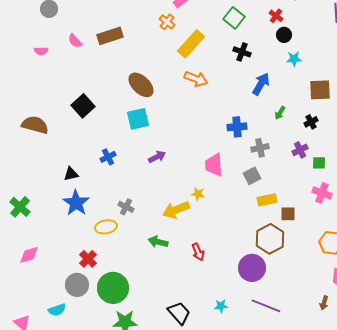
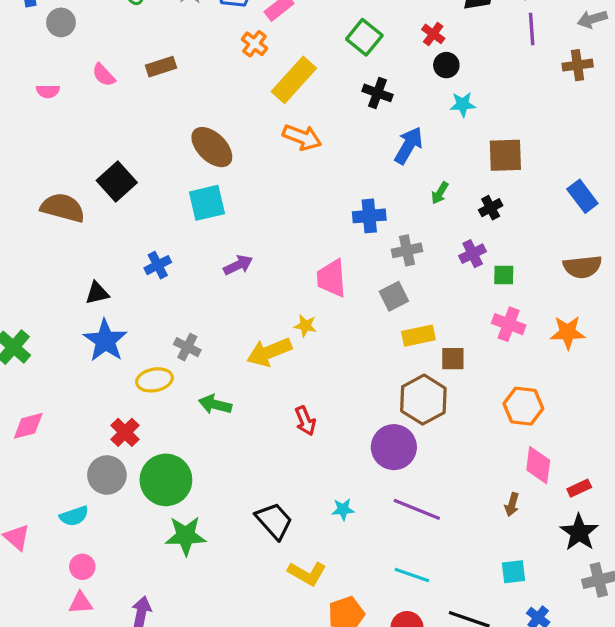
brown rectangle: (110, 36) -> (161, 67), size x0.7
brown semicircle: (35, 125) -> (63, 208), moved
green arrow: (158, 242) -> (215, 404), moved

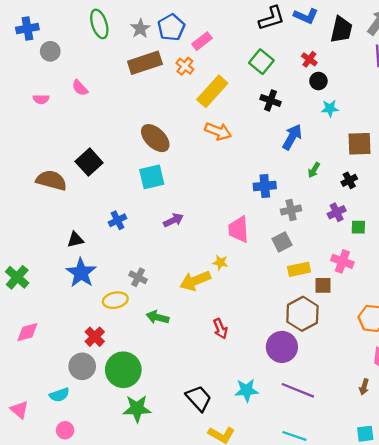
brown rectangle: (161, 67) -> (145, 63), moved, size x1.6
pink cross: (509, 324) -> (342, 261), moved
cyan star: (343, 509) -> (247, 390), size x1.5

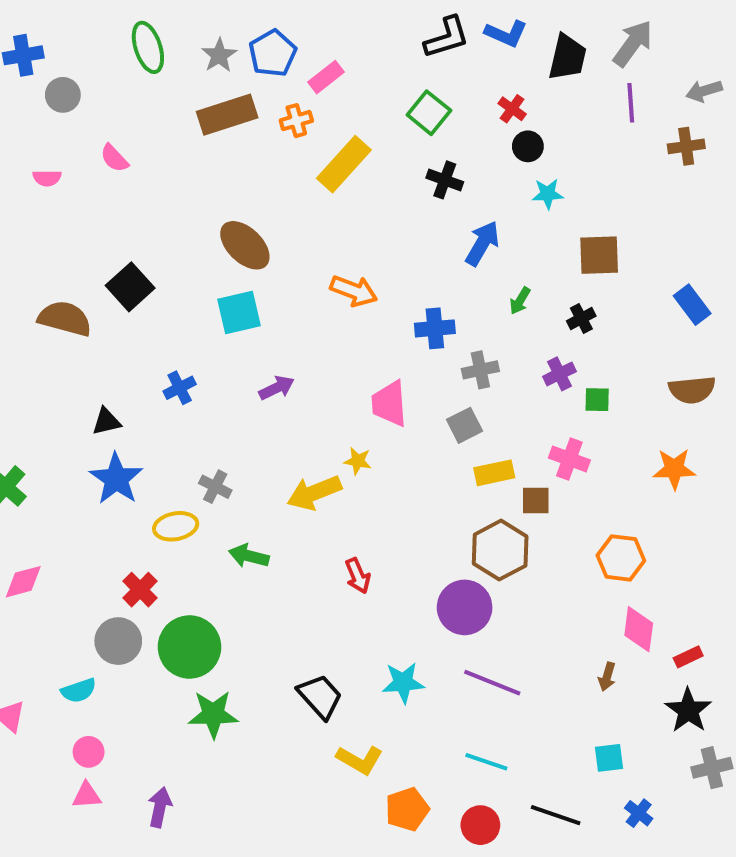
orange cross: (185, 66) -> (296, 121), turned 36
orange arrow: (218, 131) -> (354, 291), moved

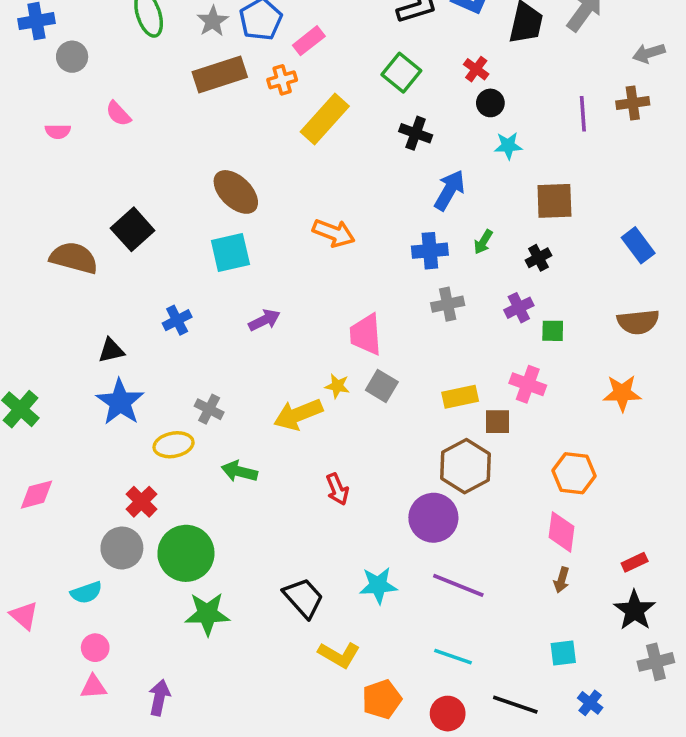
purple line: (631, 103) -> (583, 114), moved
blue cross: (435, 328) -> (430, 251), moved
gray square: (465, 425) -> (382, 386), moved, turned -32
pink diamond: (639, 629) -> (562, 532), moved

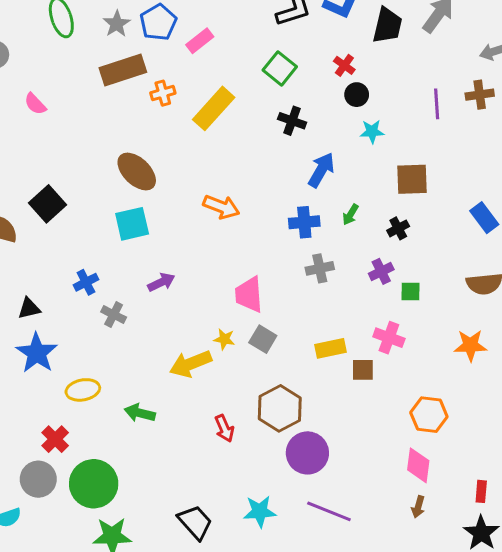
orange cross: (282, 80) -> (163, 93), moved
gray cross: (209, 409) -> (114, 315), moved
brown hexagon: (465, 466) -> (280, 408), moved
red rectangle: (635, 562) -> (481, 491), turned -60

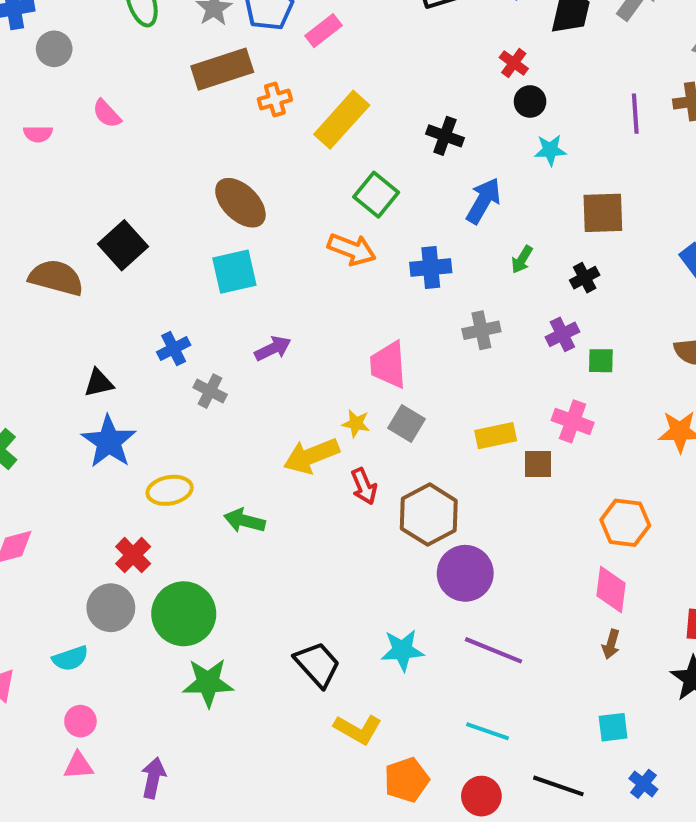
green square: (280, 68) -> (376, 195), moved
blue cross: (304, 222) -> (431, 268), moved
red arrow: (224, 428) -> (364, 486), moved

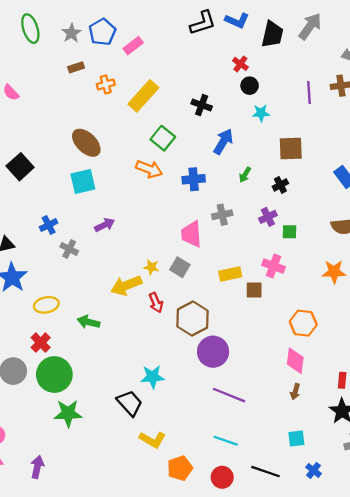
brown rectangle: (222, 69) -> (76, 67), size x0.5
pink trapezoid: (388, 365) -> (191, 234), moved
red cross: (133, 555) -> (41, 343), moved
cyan star: (402, 650) -> (153, 377), moved

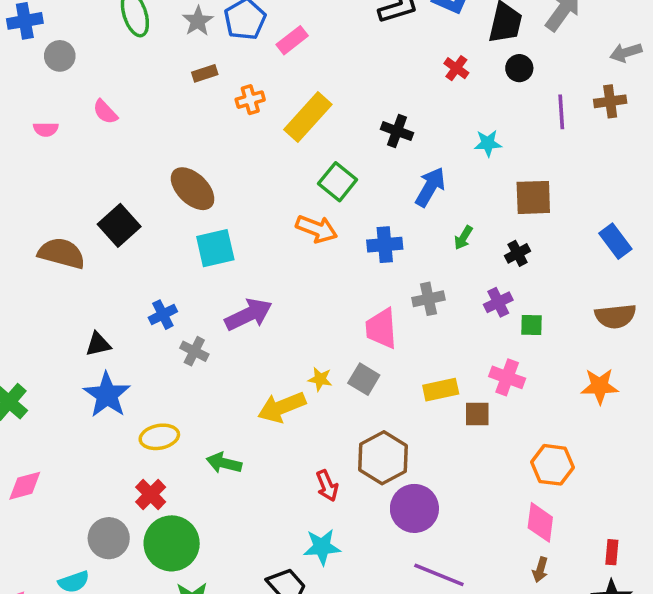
black circle: (250, 86) -> (519, 68), moved
brown ellipse: (86, 143) -> (193, 189), moved
purple arrow: (105, 225) -> (248, 315), size x1.5
red arrow: (156, 303) -> (327, 486), moved

